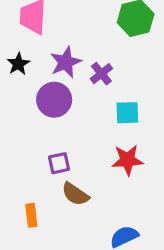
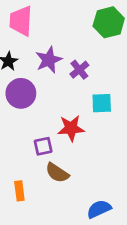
purple circle: (54, 100) -> (21, 93), moved
red star: (127, 160) -> (71, 128), moved

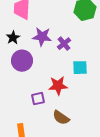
purple star: (49, 60) -> (42, 37), turned 30
brown semicircle: (57, 173) -> (61, 118), moved

